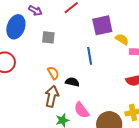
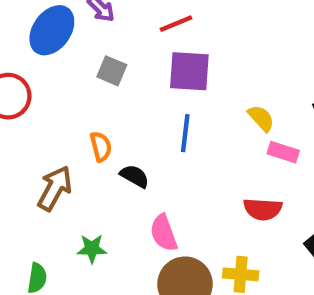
purple square: (102, 25) -> (189, 71), moved
brown arrow: (52, 96) -> (55, 188), moved
pink semicircle: (81, 110) -> (164, 233), moved

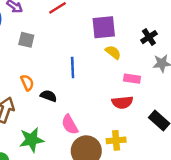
purple square: (189, 71) -> (104, 27), moved
pink rectangle: (283, 152) -> (132, 79), moved
green star: (92, 249) -> (32, 140), size x1.5

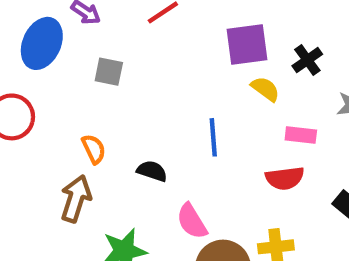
black cross: (149, 37) -> (307, 60), moved
blue line: (73, 67) -> (213, 137), moved
orange semicircle: (27, 83) -> (94, 149), moved

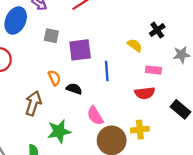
purple square: (247, 44) -> (80, 50), moved
orange semicircle: (94, 149) -> (54, 78), moved

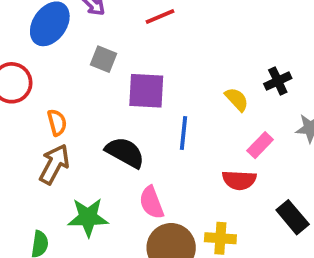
pink rectangle: (153, 70) -> (260, 145), turned -63
orange semicircle: (54, 78) -> (57, 123), moved
black semicircle: (74, 89) -> (125, 152), size x1.5

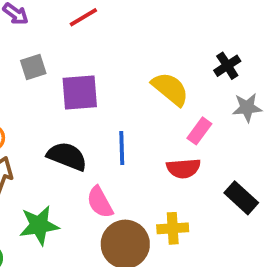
gray square: (103, 59) -> (33, 67), turned -32
black cross: (278, 81) -> (227, 66), moved
yellow semicircle: (237, 99) -> (170, 89), size x1.5
blue line: (184, 133) -> (122, 148), moved

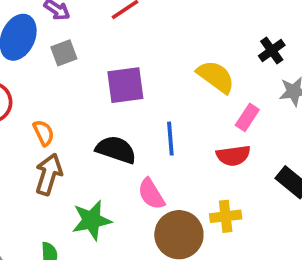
gray square: (33, 67) -> (64, 53), moved

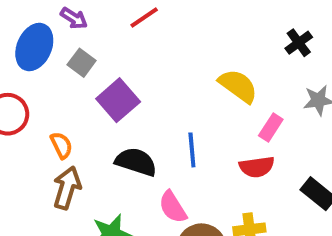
black cross: (272, 50) -> (299, 43), moved
gray square: (64, 53) -> (82, 63), turned -32
purple square: (125, 85) -> (118, 100), moved, turned -33

